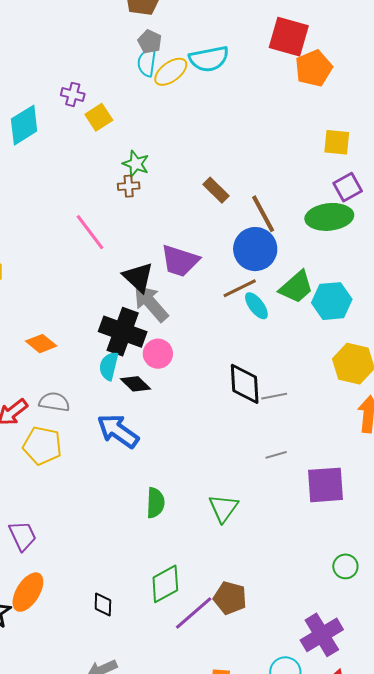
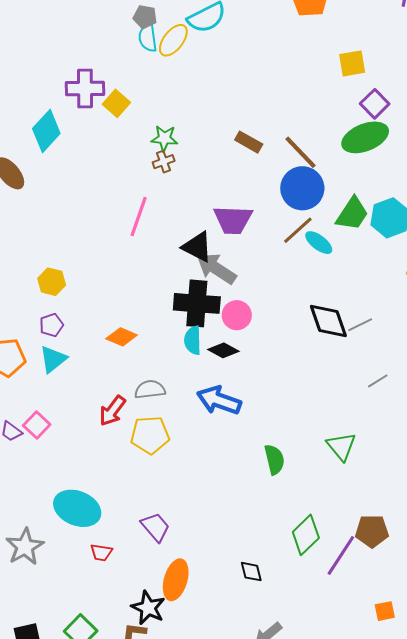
purple cross: (73, 94) -> (85, 88), size x1.6
pink line: (90, 232) -> (139, 216), turned 72

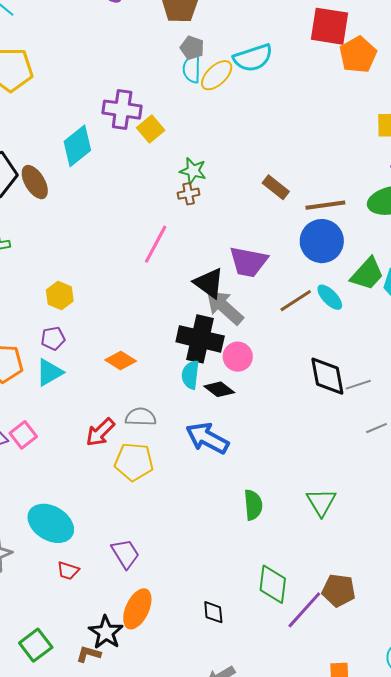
brown line: (300, 152) -> (325, 205), turned -63
brown line: (298, 230) -> (296, 301), moved
gray line: (378, 381) -> (377, 428), moved
green diamond: (306, 535) -> (273, 584), turned -48

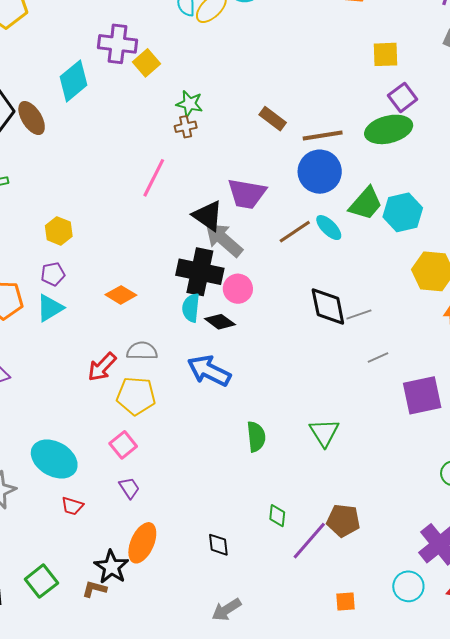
pink square: (23, 435) -> (123, 445), moved
purple trapezoid: (125, 554) -> (129, 488), size x0.7
green diamond: (273, 584) -> (277, 516), size x0.6

